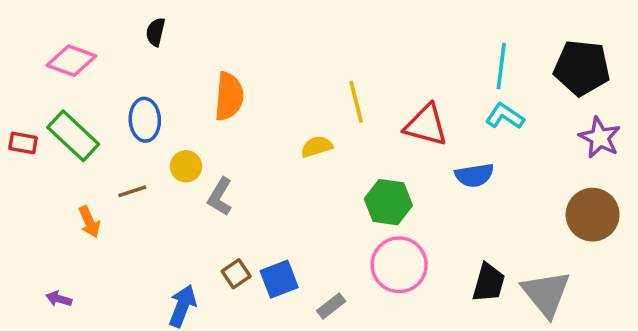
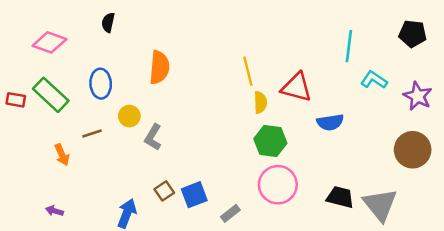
black pentagon: (582, 68) -> (413, 34), moved, size x0.7
cyan L-shape: (505, 116) -> (374, 80), moved
yellow semicircle: (317, 147) -> (260, 102), moved, turned 105
black trapezoid: (489, 283) -> (340, 197), turned -92
purple arrow: (59, 299) -> (54, 211), moved

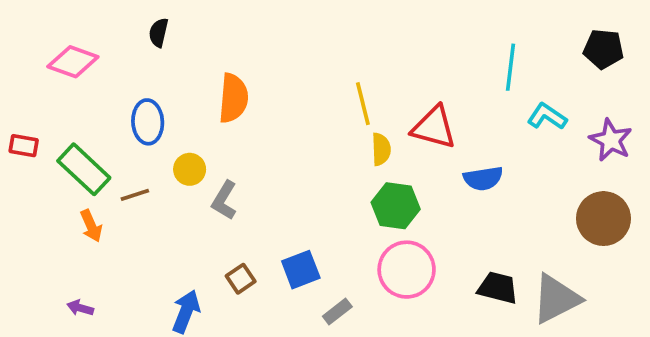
green rectangle: (51, 95) -> (84, 169), moved
blue square: (194, 195) -> (301, 270), moved
gray triangle: (380, 205) -> (556, 299), turned 42

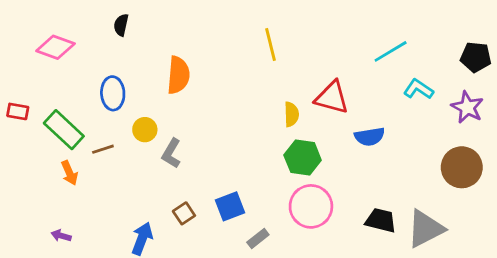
black pentagon: (603, 49) -> (476, 57), moved
cyan line: (511, 67) -> (391, 51), turned 52
yellow line: (363, 104) -> (270, 44), moved

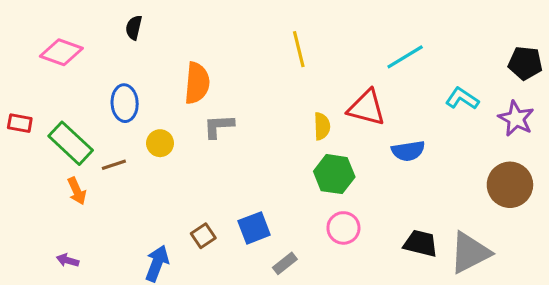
cyan line: (391, 51) -> (405, 57), moved
gray L-shape: (171, 153) -> (219, 126), moved, turned 56
pink circle: (311, 206) -> (343, 228), size x0.7

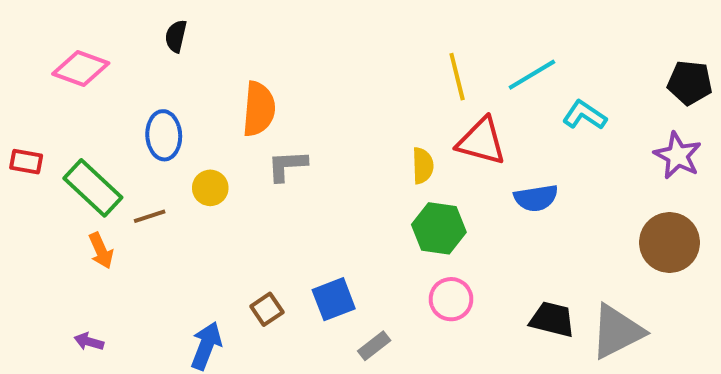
yellow line: (299, 49) -> (457, 77), moved
cyan L-shape: (462, 98) -> (585, 115), moved

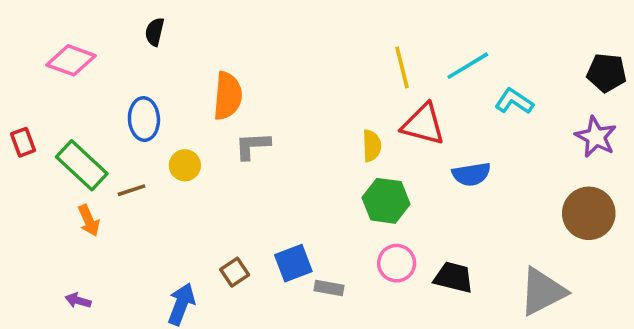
red rectangle: (26, 162) -> (23, 142), turned 60
black trapezoid: (552, 319) -> (454, 277), moved
gray rectangle: (374, 346) -> (329, 288), moved, turned 48

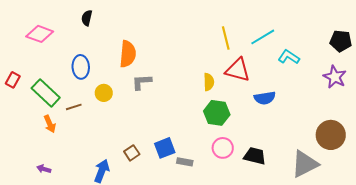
red rectangle: (23, 142) -> (13, 80), turned 49
brown circle: (589, 213) -> (331, 135), moved

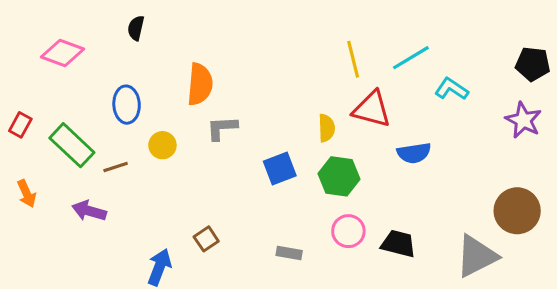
orange arrow: (50, 124) -> (27, 194), moved
blue square: (165, 148) -> (280, 169), moved
purple arrow: (44, 169) -> (89, 211), moved, size x1.5

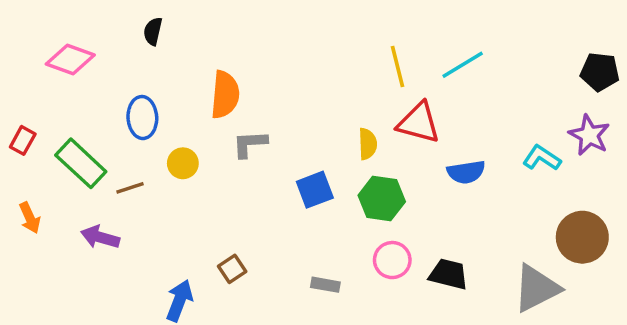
cyan L-shape: (452, 89) -> (542, 158), moved

